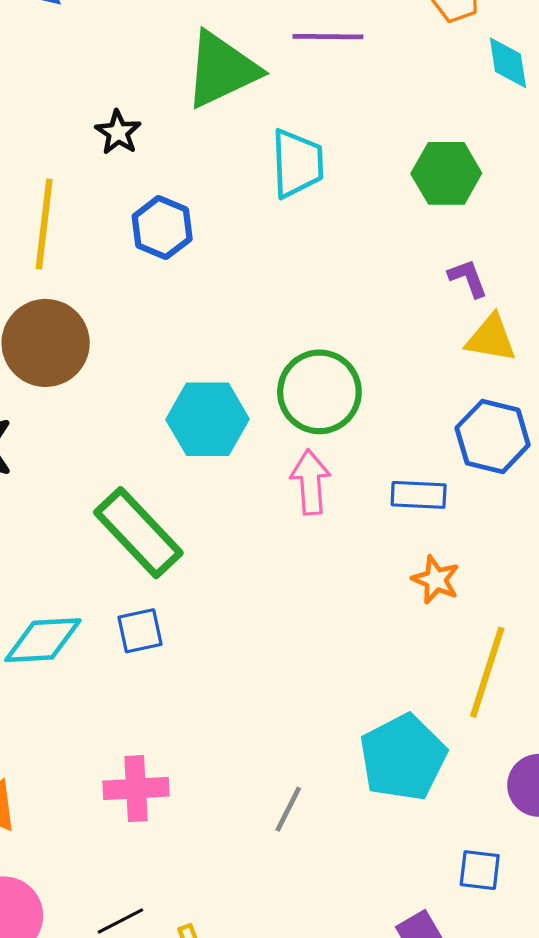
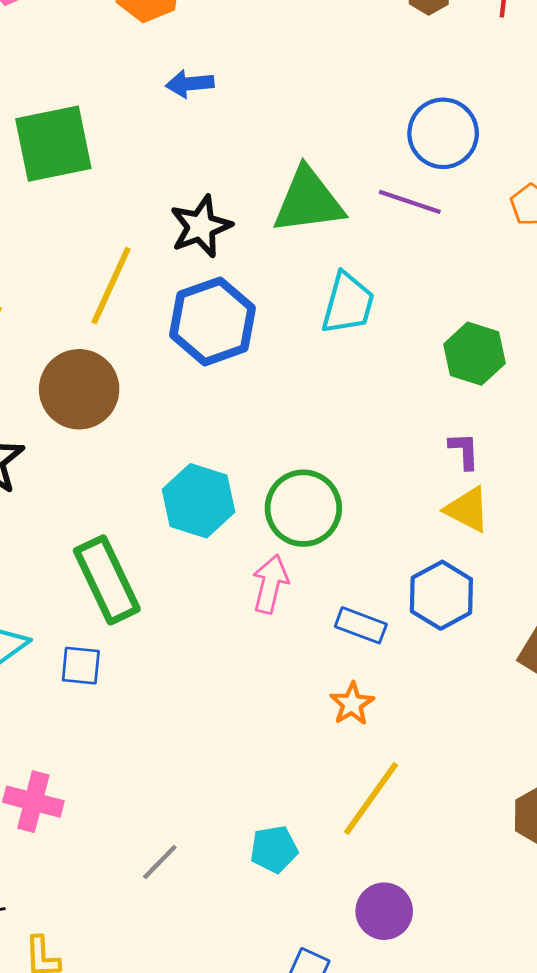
black star: (118, 132) -> (201, 226), size x1.5
blue hexagon: (162, 228) -> (213, 321), size x1.5
cyan pentagon: (403, 758) -> (274, 849), size x0.6

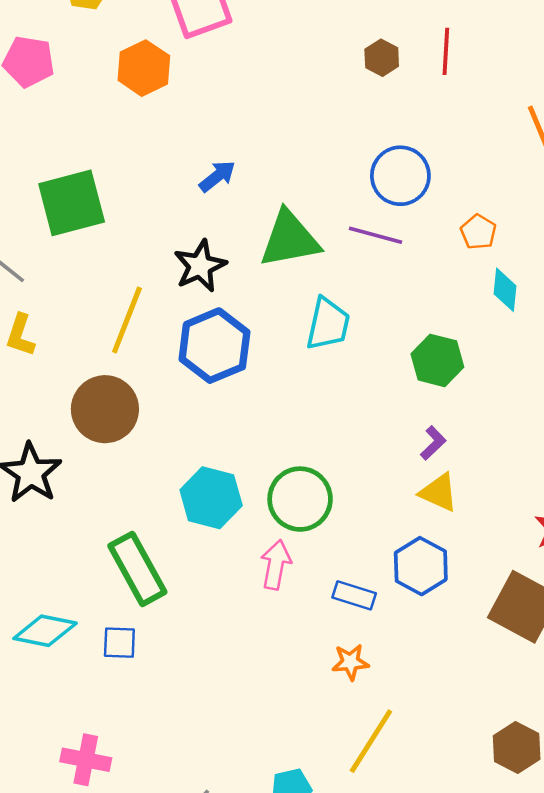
blue arrow: (190, 84) -> (217, 176), moved, turned 150
purple L-shape: (464, 451) -> (433, 443), turned 52
orange star: (352, 704) -> (350, 662), turned 30

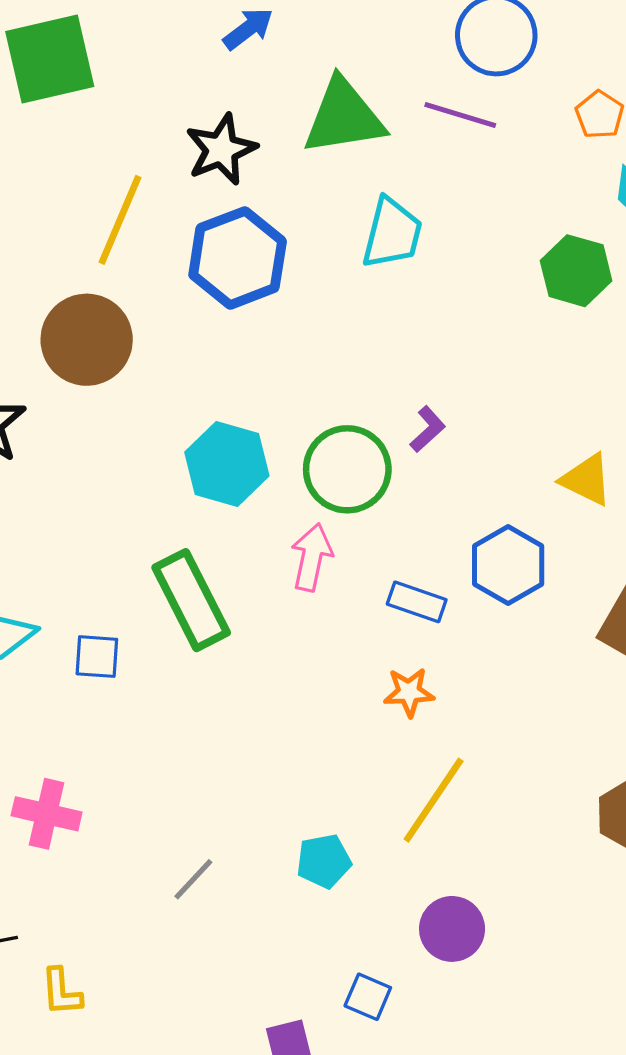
green hexagon: (437, 360) -> (576, 271), moved
purple L-shape: (433, 443) -> (428, 429), moved
yellow triangle: (439, 492) -> (587, 480), moved
green rectangle: (137, 569) -> (191, 600), moved

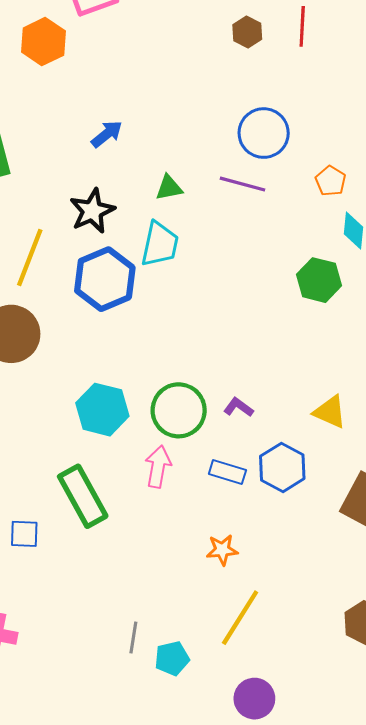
green triangle: (344, 117) -> (169, 188), size x0.5
cyan trapezoid: (392, 233) -> (160, 244), moved
purple L-shape: (428, 429) -> (238, 407), moved, turned -100
blue rectangle: (417, 602) -> (227, 472), moved
gray line: (193, 879) -> (133, 638), moved, turned -32

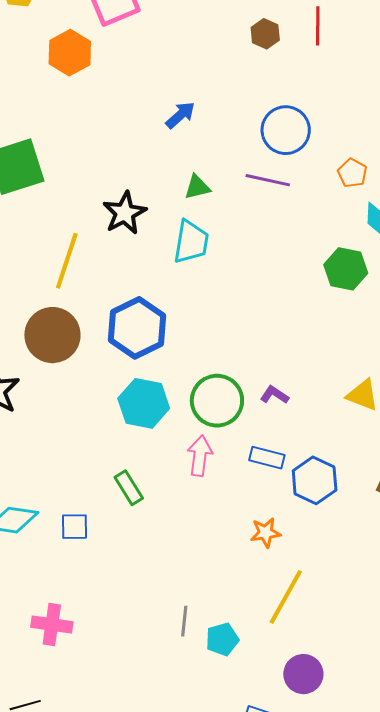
blue arrow: (107, 134) -> (180, 115), moved
blue hexagon: (105, 279) -> (137, 328), moved
blue hexagon: (282, 467) -> (315, 480), moved
green rectangle: (83, 496) -> (129, 488), size x0.6

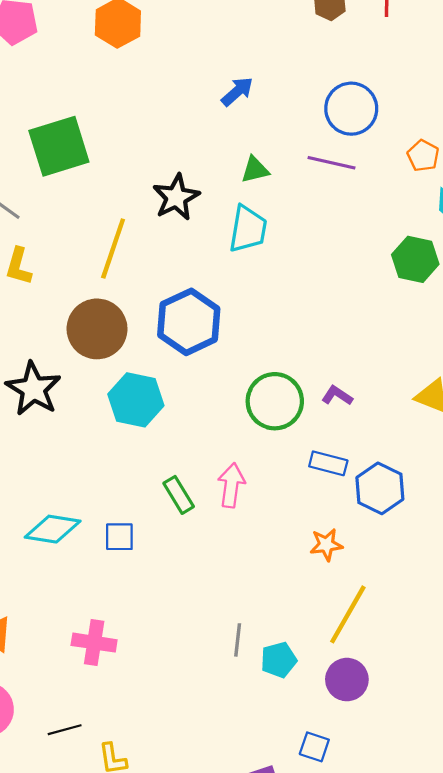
cyan hexagon: (144, 403) -> (136, 400), moved
pink arrow: (200, 456) -> (231, 485), moved
purple circle: (303, 674) -> (347, 680), moved

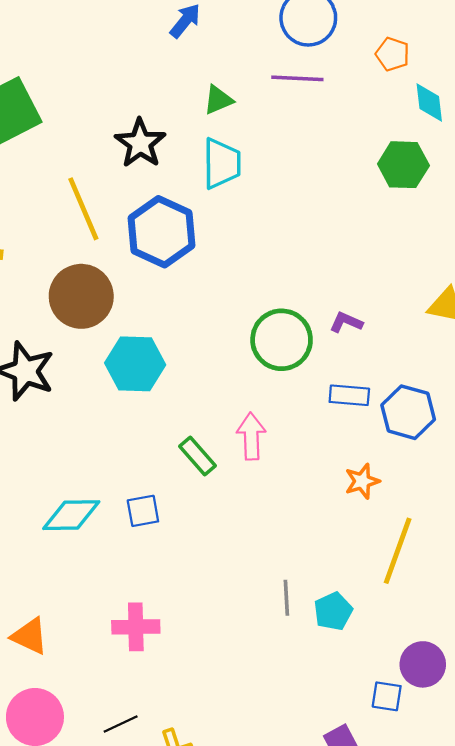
yellow line: (113, 249) -> (83, 209), turned -32
blue hexagon: (189, 322) -> (162, 232), moved
purple circle: (347, 680) -> (423, 664), moved

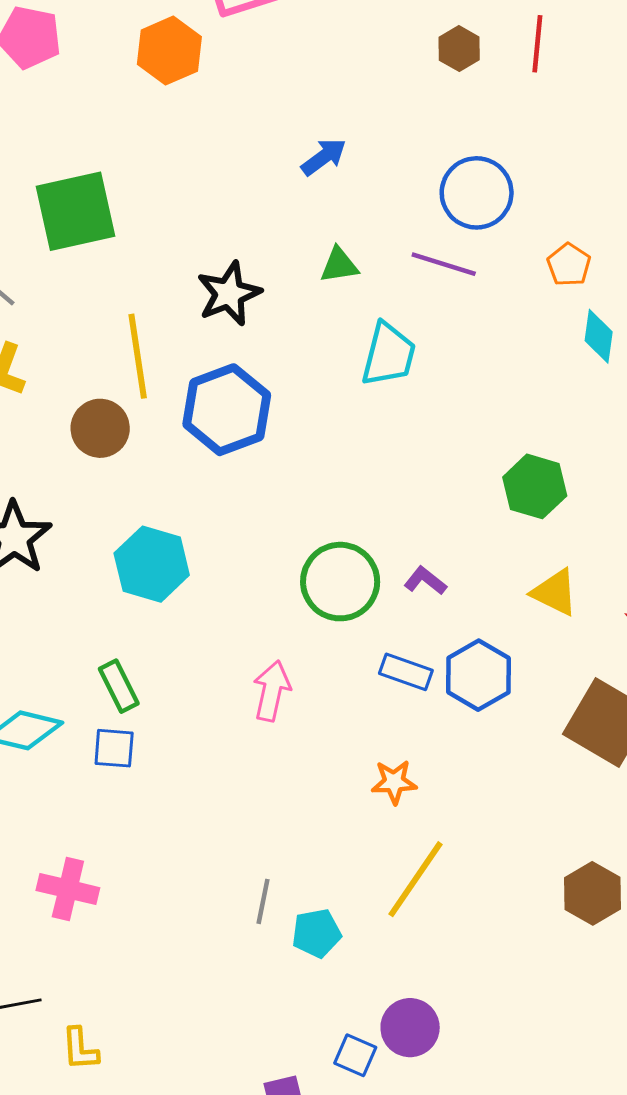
cyan trapezoid: (222, 163) -> (389, 354), moved
green hexagon: (403, 165) -> (535, 486), moved
brown circle: (81, 296) -> (100, 428), moved, size x0.7
blue hexagon: (408, 412) -> (478, 675), moved
green rectangle: (198, 456) -> (119, 686), moved

